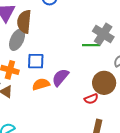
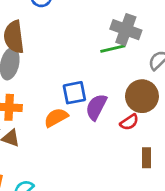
blue square: (36, 61) -> (74, 93), moved
purple semicircle: (60, 77) -> (96, 107), moved

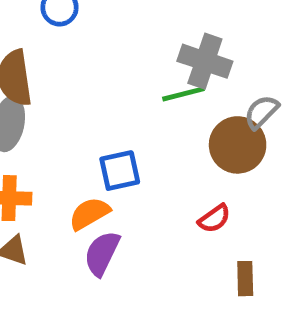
brown circle: (142, 96) -> (238, 145), moved
purple semicircle: (96, 107) -> (102, 253), moved

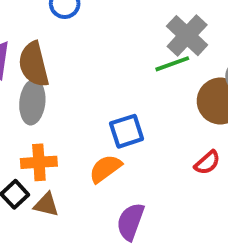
gray cross: (205, 61) -> (187, 36), turned 30
purple semicircle: (102, 253) -> (130, 222), moved

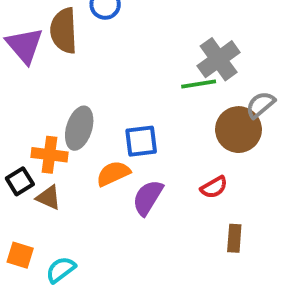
brown semicircle: (34, 64) -> (64, 31), moved
gray ellipse: (32, 102) -> (79, 128), moved
purple semicircle: (130, 222) -> (148, 198), moved

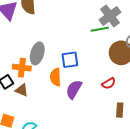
orange semicircle: (113, 174) -> (56, 77), turned -66

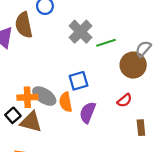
gray cross: (110, 16) -> (81, 32), moved
gray ellipse: (37, 53) -> (44, 96), moved, turned -65
brown triangle: (22, 90) -> (31, 122), size x1.5

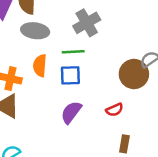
green line: (106, 43) -> (73, 52), moved
gray ellipse: (44, 96) -> (35, 31), moved, turned -40
orange semicircle: (66, 102) -> (40, 66), moved

